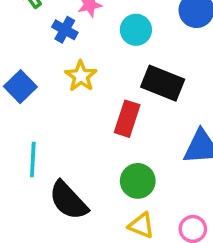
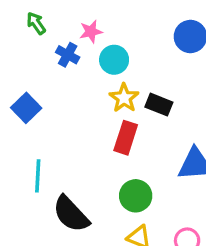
cyan circle: (136, 30) -> (114, 60), moved
yellow star: (81, 76) -> (124, 98), moved
black rectangle: (163, 83) -> (159, 105), size x0.7

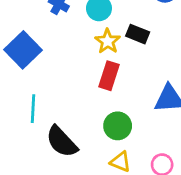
black rectangle: (159, 105) -> (138, 34), moved
blue square: (26, 108) -> (23, 50), size x1.4

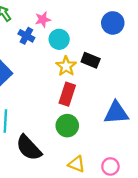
green circle: (118, 126) -> (67, 126), moved

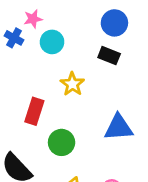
black rectangle: (91, 60) -> (109, 56), moved
yellow star: (66, 66) -> (72, 84), moved
red rectangle: (67, 94) -> (34, 111), moved

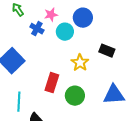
blue circle: (114, 23) -> (83, 18), moved
black rectangle: (109, 56) -> (107, 51), moved
green circle: (62, 142) -> (75, 96), moved

